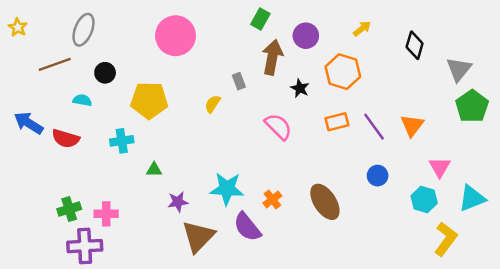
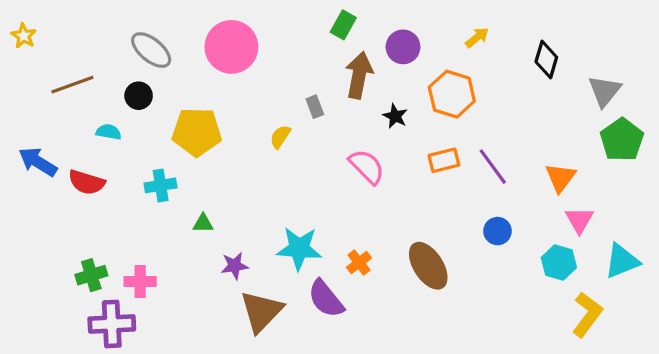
gray ellipse: (83, 30) -> (151, 50), moved, turned -72
orange triangle: (412, 125) -> (560, 178), moved

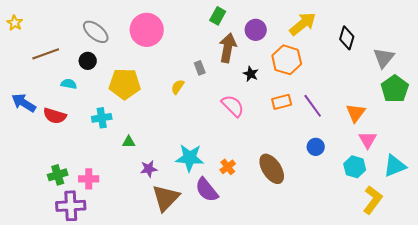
yellow arrow: (477, 37) -> (303, 24), size x1.8

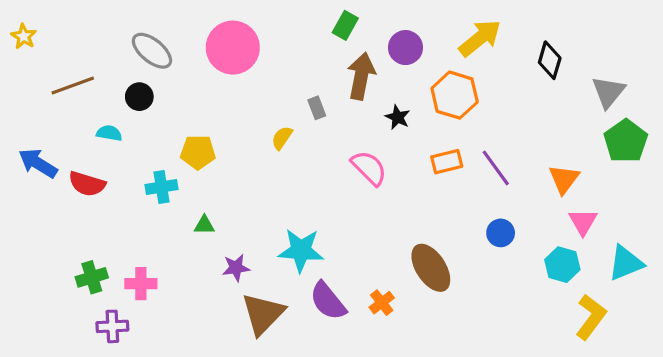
yellow pentagon: (125, 84) -> (198, 152), moved, size x0.7
orange cross: (228, 167) -> (382, 303), moved
purple cross: (71, 206) -> (112, 326), size x0.7

